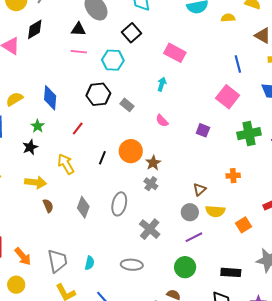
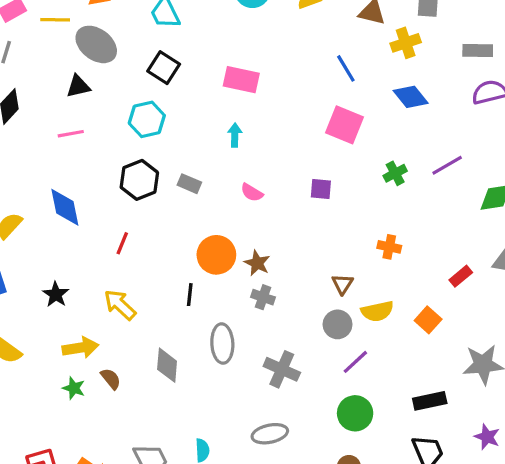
pink line: (79, 52) -> (71, 134), moved
green star: (38, 126) -> (74, 388), moved
green cross: (249, 134) -> (395, 173), size x0.6
black line: (102, 158) -> (190, 295), moved
orange cross: (233, 176) -> (389, 247), turned 32

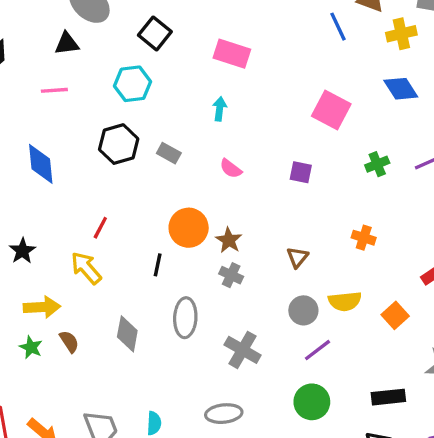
blue line: (346, 68) -> (338, 27), moved
red line: (122, 243) -> (100, 228), moved
brown triangle: (342, 284) -> (297, 257), moved

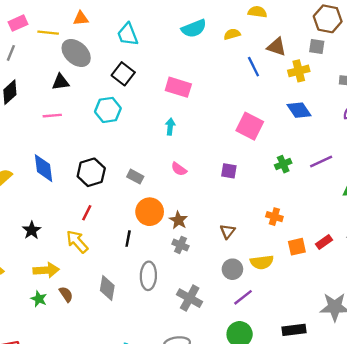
black hexagon: (119, 144) -> (91, 172), moved
gray rectangle: (169, 153) -> (135, 177), moved
orange square: (395, 315) -> (297, 247), moved, turned 30

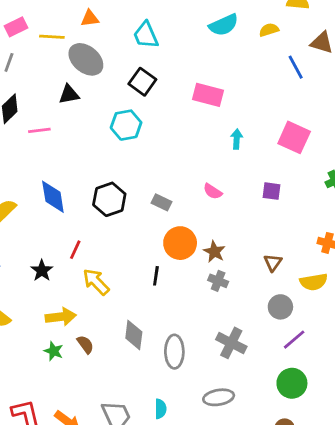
pink line: (52, 116) -> (39, 130), moved
cyan arrow: (170, 127) -> (237, 139), moved
red line: (87, 213) -> (75, 250), moved
yellow semicircle: (262, 262) -> (314, 282), moved
gray ellipse: (148, 276) -> (174, 352), moved

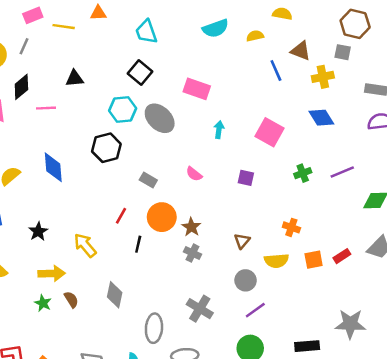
gray ellipse: (86, 59) -> (160, 118), moved
black hexagon: (109, 199) -> (106, 148), moved
red line: (75, 250) -> (121, 216), moved
gray ellipse: (174, 352) -> (154, 328), moved

